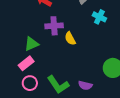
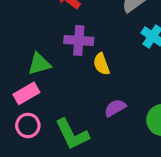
purple semicircle: (85, 85) -> (115, 108), moved, turned 128

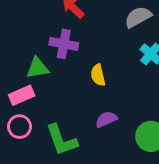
purple cross: (79, 40) -> (64, 44), moved

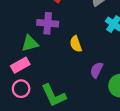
purple semicircle: (106, 119) -> (96, 70), moved, turned -35

